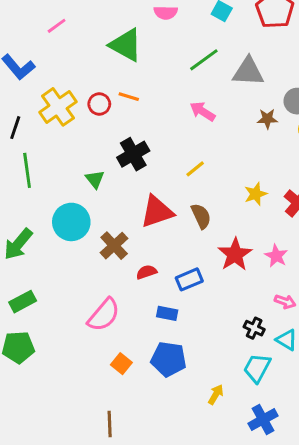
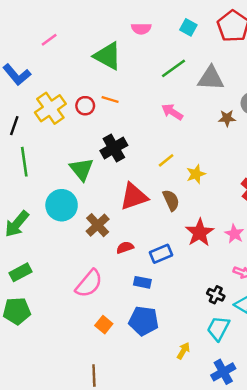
green triangle: (95, 179) -> (81, 169), size x1.5
yellow star: (256, 194) -> (196, 174), moved

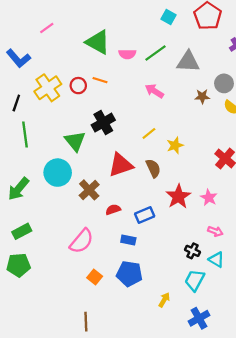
pink semicircle: (141, 29) -> (127, 54), moved

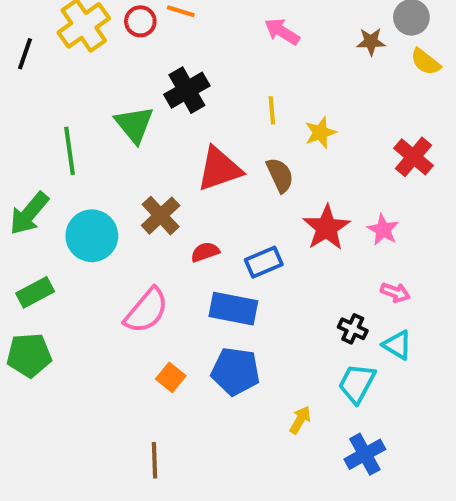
yellow line: (149, 133) -> (272, 110), turned -56
green line: (25, 135) -> (70, 151), moved
cyan circle: (58, 173) -> (92, 236), moved
blue rectangle: (128, 240) -> (233, 309), size x1.6

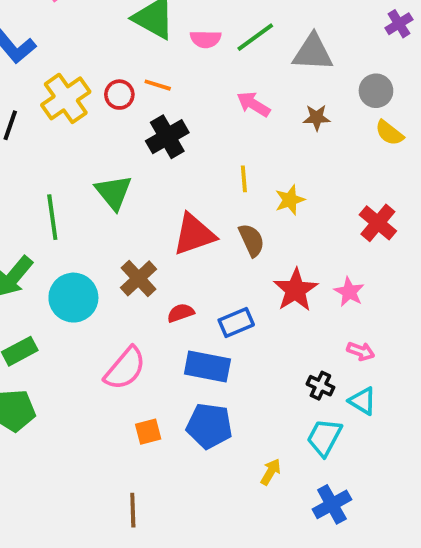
brown star: (371, 42) -> (317, 118), moved
black cross: (187, 90) -> (167, 137), moved
orange square: (171, 377) -> (148, 432), turned 36

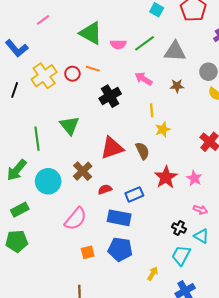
black cross: (167, 137) -> (110, 96), moved
yellow line: (244, 179) -> (152, 110), moved

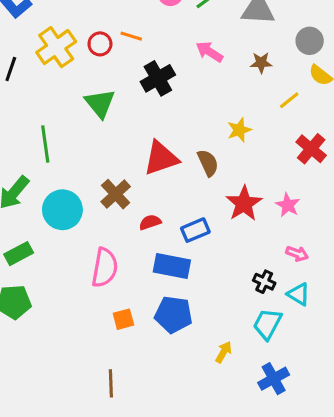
yellow line: (152, 110) -> (289, 100), moved, turned 56
green triangle: (69, 125) -> (100, 103), moved
pink semicircle: (76, 219) -> (105, 268), turned -30

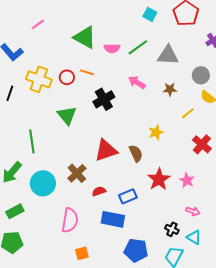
yellow cross: (56, 47) -> (39, 79), turned -35
blue pentagon: (173, 315) -> (136, 250), moved

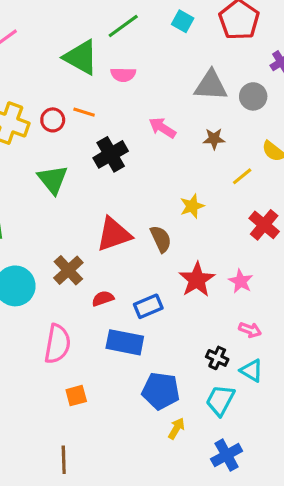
green line: (138, 47) -> (123, 26), moved
gray circle: (201, 75) -> (253, 96), moved

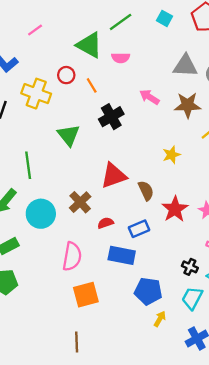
orange line: (84, 112) -> (92, 85), turned 42
red circle: (53, 120) -> (66, 75), moved
brown star: (214, 139) -> (188, 105), size x1.6
brown semicircle: (161, 239) -> (146, 191), moved
orange square: (76, 396) -> (86, 295), size x1.6

